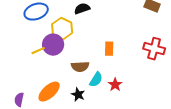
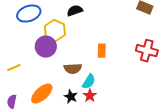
yellow line: (38, 51) -> (14, 68), moved
red star: (115, 85) -> (90, 96), moved

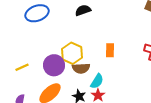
yellow hexagon: (55, 31) -> (72, 53), moved
purple circle: (46, 47) -> (54, 65), moved

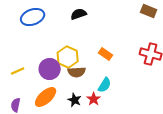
orange rectangle: (110, 50) -> (106, 54), turned -56
cyan semicircle: (97, 81) -> (105, 85), moved

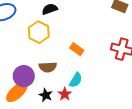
yellow hexagon: (68, 57) -> (39, 32), moved
purple circle: (50, 69) -> (24, 76), moved

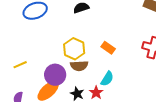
yellow hexagon: (39, 32) -> (74, 49), moved

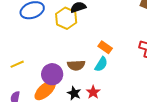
yellow hexagon: (74, 49) -> (66, 18), moved
cyan semicircle: (107, 79) -> (101, 64), moved

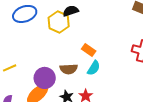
orange rectangle: (105, 47) -> (89, 50), moved

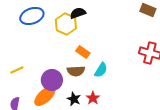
orange rectangle: (89, 50) -> (83, 52), moved

